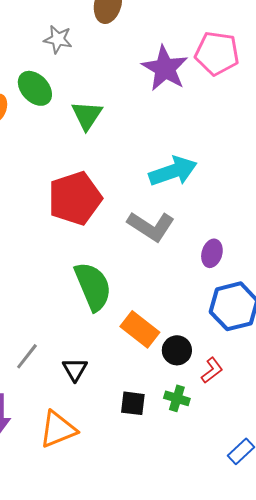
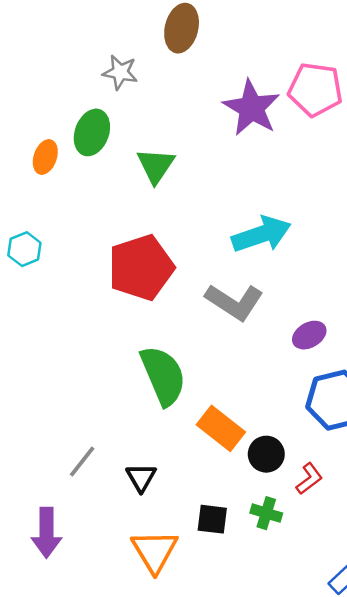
green ellipse: (35, 88) -> (92, 132), turned 63
purple ellipse: (212, 253) -> (309, 335), turned 44
orange triangle: (58, 429) -> (155, 551), moved, turned -39

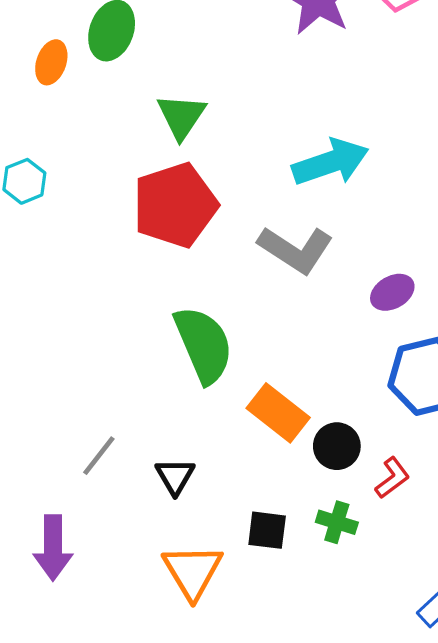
green triangle: (156, 166) -> (181, 116), moved

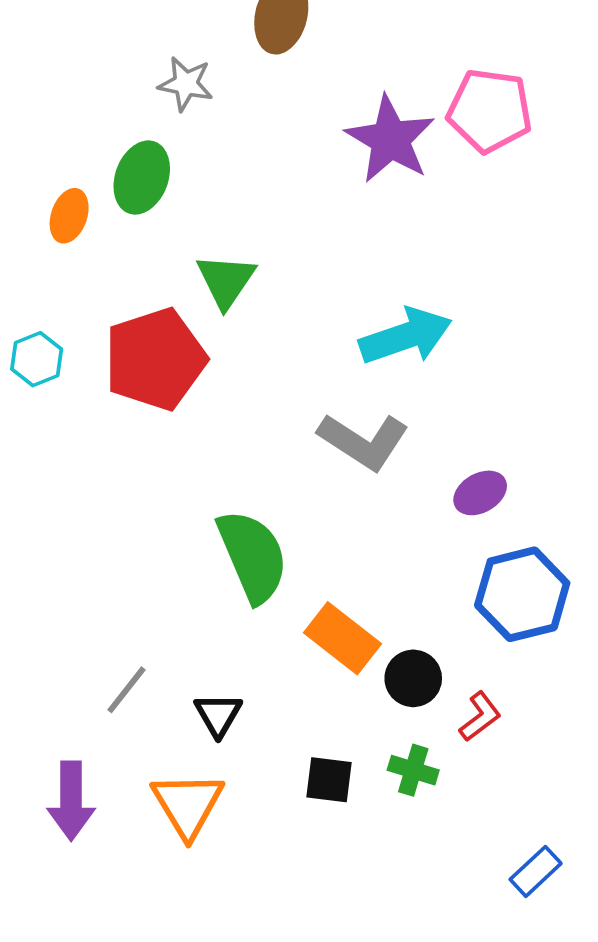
red pentagon: (175, 205) -> (155, 359), moved
orange triangle: (192, 571) -> (188, 805), moved

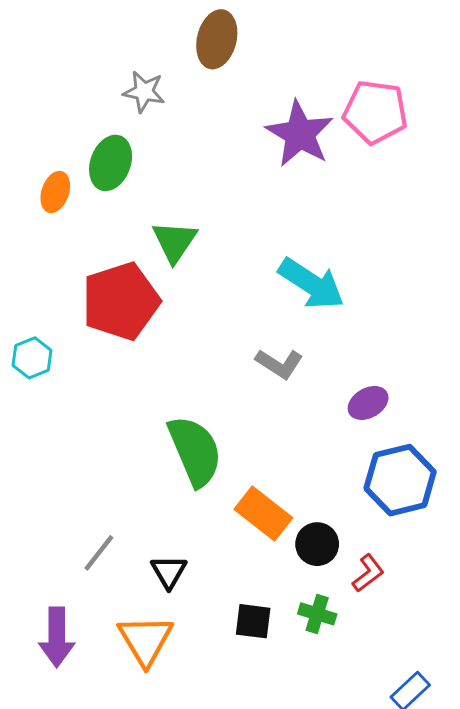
cyan arrow: (406, 336) -> (311, 284), turned 52
cyan hexagon: (37, 359) -> (32, 358), moved
gray L-shape: (364, 441) -> (279, 364), size x0.7

